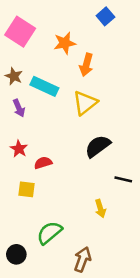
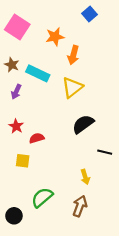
purple arrow: (19, 108) -> (16, 92), turned 48
brown arrow: (83, 259) -> (80, 206), moved

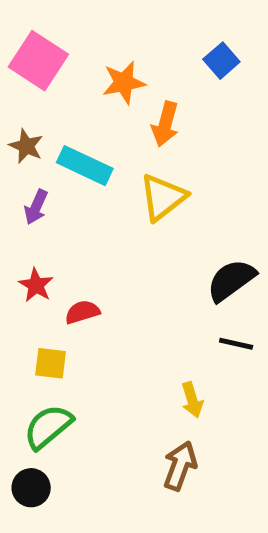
blue square: (90, 14) -> (221, 61), moved
black semicircle: (83, 124) -> (231, 280), moved
green semicircle: (42, 197) -> (48, 427), moved

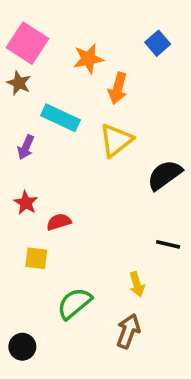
brown star: (26, 146) -> (19, 83), moved
black semicircle: (231, 280) -> (165, 175), moved
green semicircle: (48, 427) -> (74, 303), moved

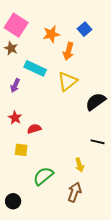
blue square: (158, 43) -> (85, 29), moved

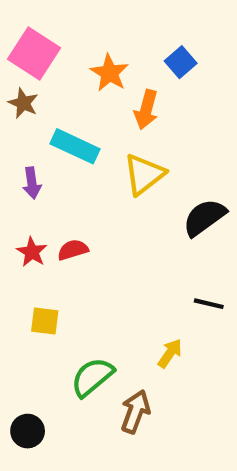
orange star: (51, 34) -> (110, 73), turned -30
purple arrow: (15, 85) -> (32, 183), turned -32
red semicircle: (34, 129) -> (73, 250), moved
yellow arrow: (79, 165) -> (170, 353), turned -128
brown arrow: (74, 192) -> (135, 412), moved

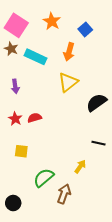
orange star: (110, 73) -> (52, 21), moved
cyan rectangle: (75, 146) -> (36, 57), moved

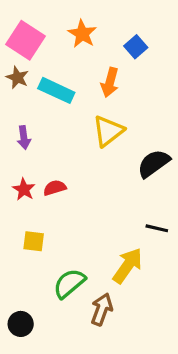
yellow arrow: (80, 166) -> (128, 266), size x1.6

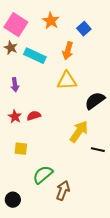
yellow triangle: (108, 131) -> (67, 81), turned 35
black line: (157, 228) -> (98, 150), moved
yellow arrow: (128, 266) -> (79, 132), moved

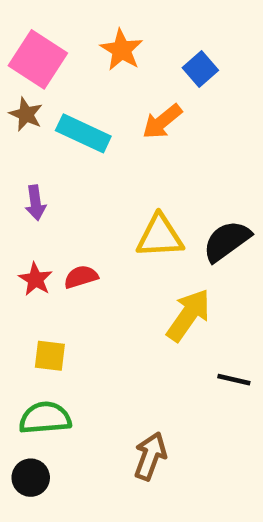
orange arrow: (68, 51) -> (162, 122), turned 36
yellow triangle: (67, 81) -> (160, 236), moved
black line: (98, 150) -> (234, 380), moved
green semicircle: (43, 175) -> (45, 418), moved, turned 35

